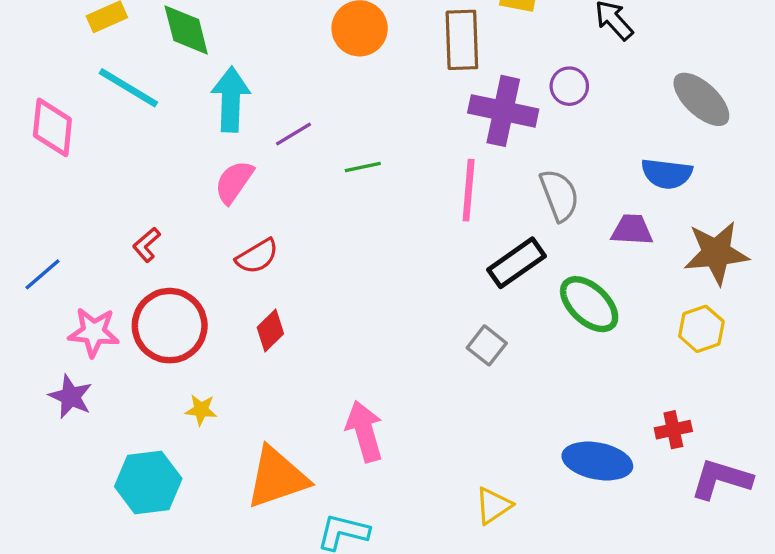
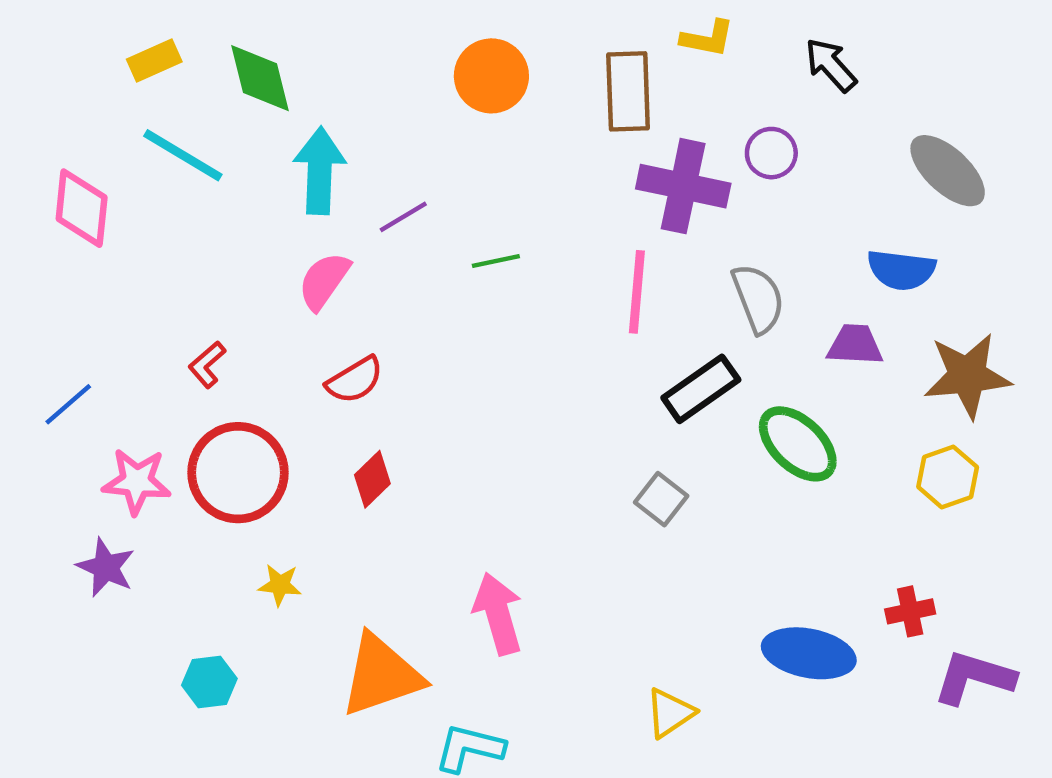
cyan hexagon: (148, 482) -> (209, 682), size x0.6

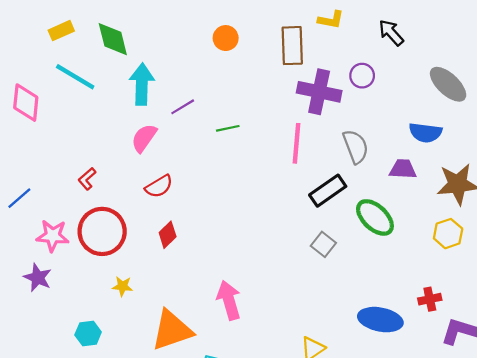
orange circle: (491, 76) -> (226, 38), size x0.7
gray square: (661, 499) -> (323, 244), moved

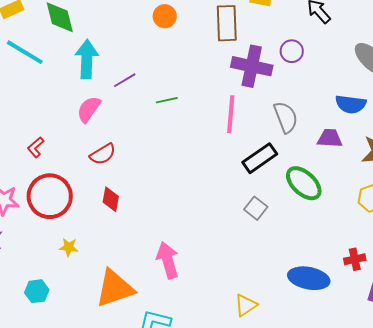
red diamond: (168, 235) -> (111, 199), turned -35

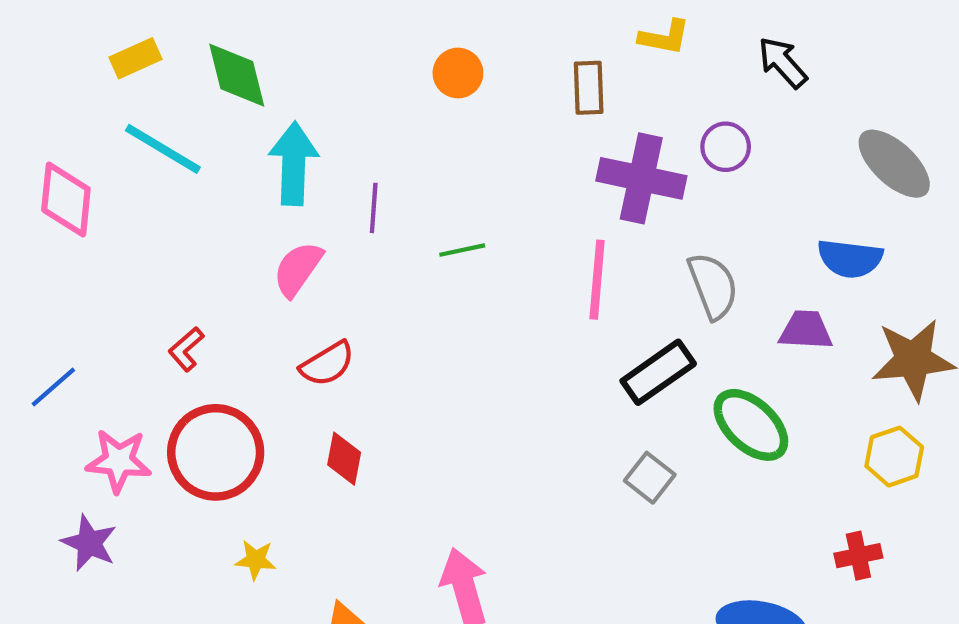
brown rectangle: (227, 23) -> (589, 88), size x0.7
purple line: (125, 80) -> (374, 208), turned -55
red cross: (355, 259) -> (858, 556), moved

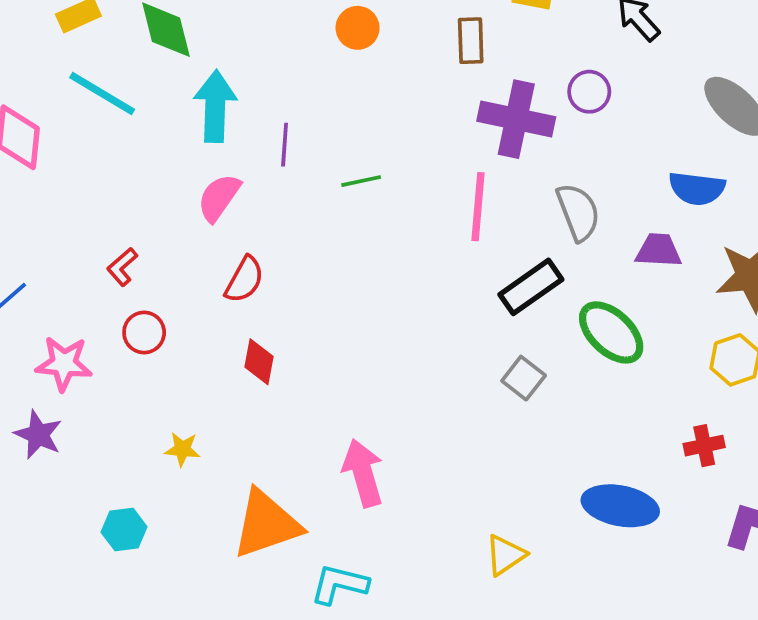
red semicircle: (327, 364) -> (244, 280), turned -30
red circle: (216, 452) -> (144, 332), moved, size x0.5

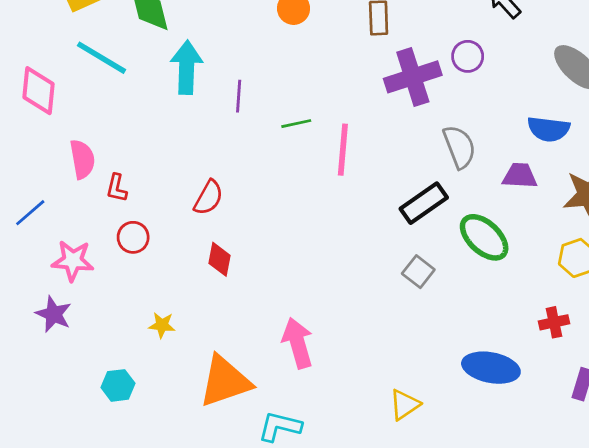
purple cross: (516, 119) -> (413, 77), turned -30
pink semicircle: (219, 197) -> (82, 159), moved, turned 135
pink line: (478, 207) -> (343, 150), moved
red L-shape: (122, 267) -> (117, 188), turned -36

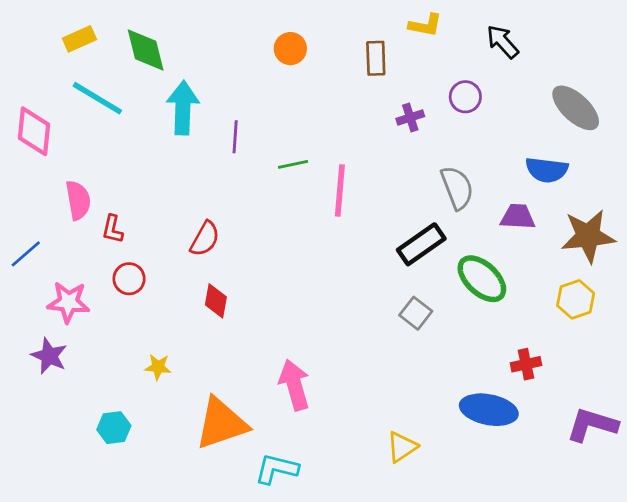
purple cross: (413, 77) -> (410, 117), size x0.5
red cross: (554, 322) -> (526, 364), moved

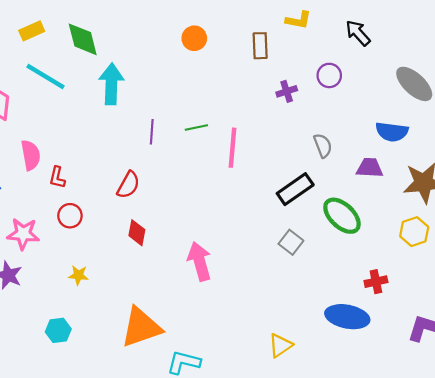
purple line: (235, 137) -> (152, 132), moved
gray semicircle: (457, 188) -> (323, 146), size x0.7
yellow star: (158, 367) -> (78, 275), moved
pink arrow: (294, 385) -> (200, 261), moved

